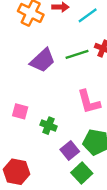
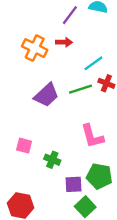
cyan line: (88, 15) -> (93, 63), moved
purple square: (70, 150) -> (73, 184), turned 36

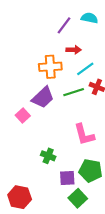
red arrow: (64, 42) -> (74, 50), moved
orange cross: (35, 48) -> (50, 67), moved, turned -30
pink square: (24, 146) -> (23, 116), moved, turned 32

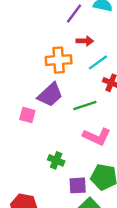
green line: (74, 92) -> (85, 105), moved
pink square: (23, 116) -> (27, 115), turned -32
pink L-shape: (84, 135) -> (97, 137), turned -50

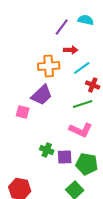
green line: (85, 105) -> (83, 104), moved
purple square: (78, 185) -> (65, 157), moved

